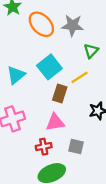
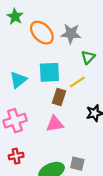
cyan square: (49, 67) -> (49, 72), turned 35
red cross: (44, 147) -> (16, 156), moved
gray square: (76, 147) -> (77, 164), moved

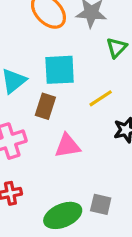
yellow line: (77, 82) -> (101, 98), moved
brown rectangle: (59, 97) -> (45, 106), moved

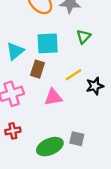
green triangle: (117, 48) -> (84, 37), moved
yellow line: (101, 98) -> (73, 75), moved

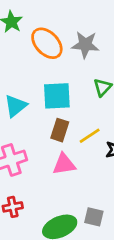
brown rectangle: (38, 69) -> (60, 130), moved

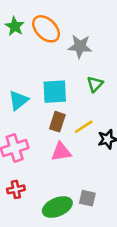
orange ellipse: (47, 43) -> (46, 29), moved

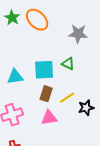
gray star: (80, 46) -> (78, 34), moved
green triangle: (95, 84) -> (68, 64), moved, turned -48
cyan triangle: (18, 100) -> (15, 77), turned 30

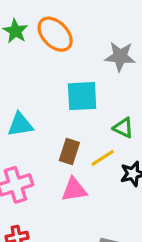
green triangle: (68, 64) -> (123, 128), moved
cyan square: (44, 70) -> (82, 96), moved

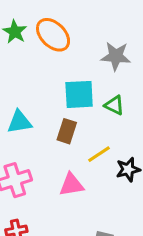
green triangle: (123, 128) -> (114, 105), moved
brown rectangle: (69, 152) -> (67, 131), moved

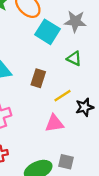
cyan square: (79, 94) -> (47, 32), moved, turned 35
pink triangle: (71, 185) -> (54, 123), moved

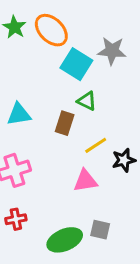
green triangle: (74, 58) -> (87, 101), moved

